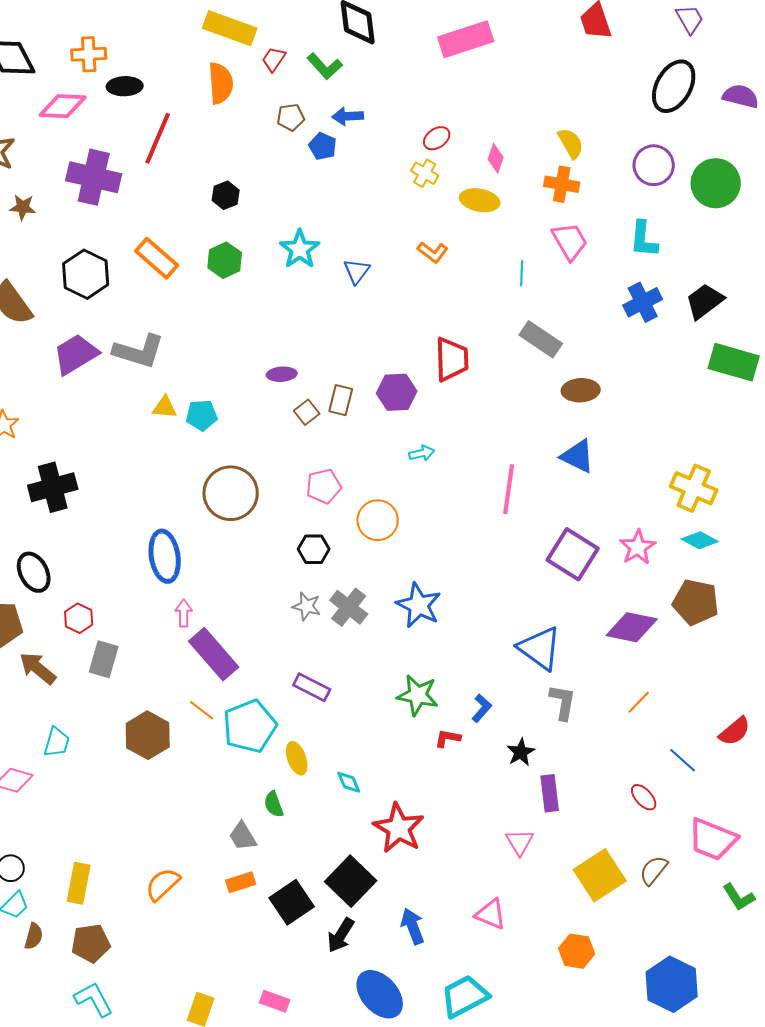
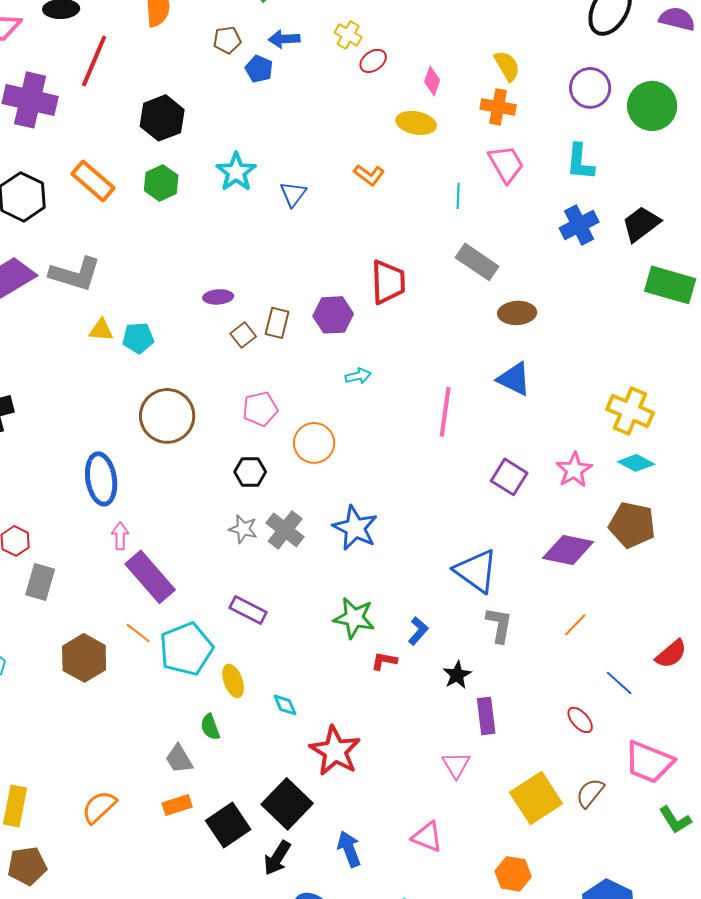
yellow cross: (425, 173) -> (348, 35), moved
black hexagon: (226, 195) -> (162, 118), size x1.6
purple square: (573, 554) -> (509, 477), size x0.7

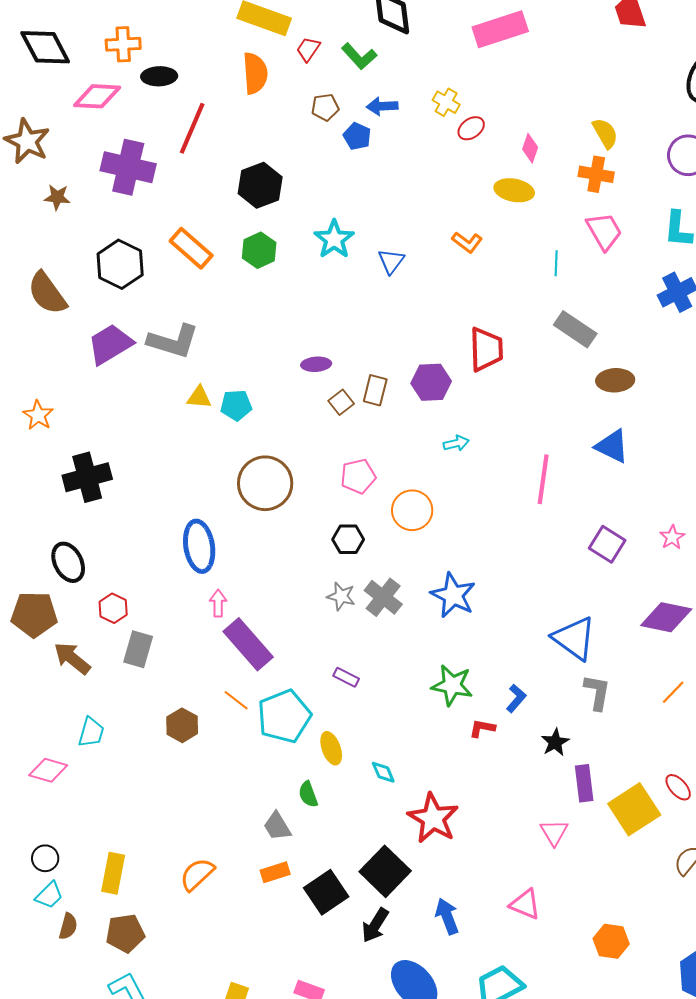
pink star: (574, 470) -> (672, 537), size x0.7
purple rectangle: (248, 610) -> (346, 677), size x0.7
brown hexagon: (84, 658) -> (182, 725), size x0.7
yellow square: (536, 798) -> (634, 809), moved

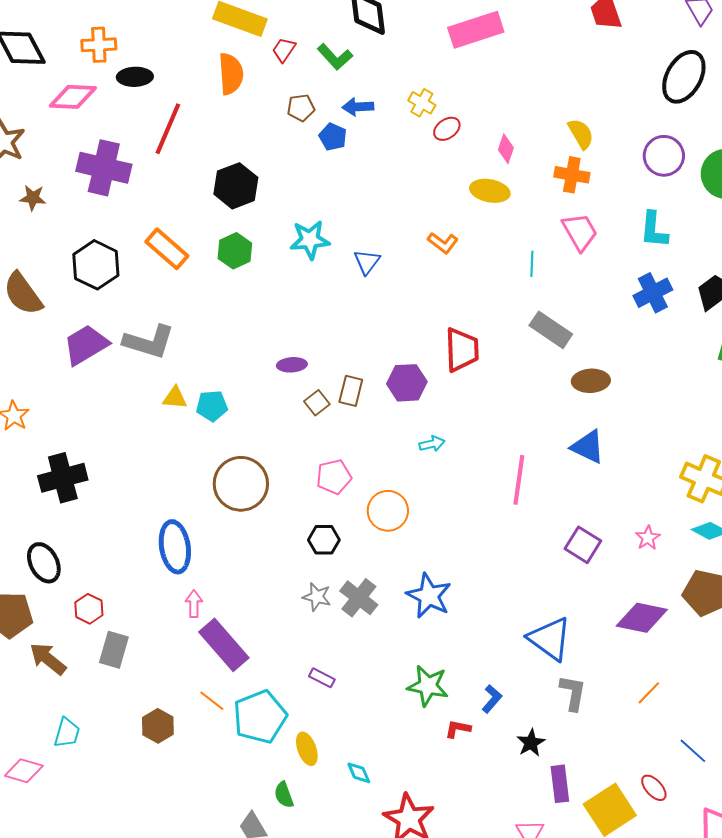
cyan star: (334, 239) -> (310, 240), turned 30

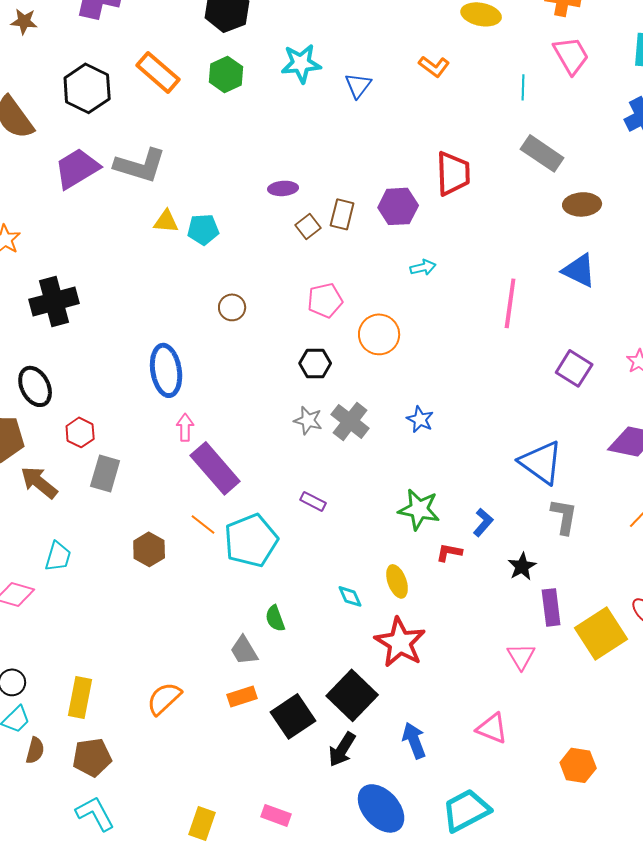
brown circle: (241, 484) -> (232, 307), size x0.5
blue star: (429, 596) -> (420, 419), size x0.6
yellow ellipse: (307, 749) -> (397, 581), moved

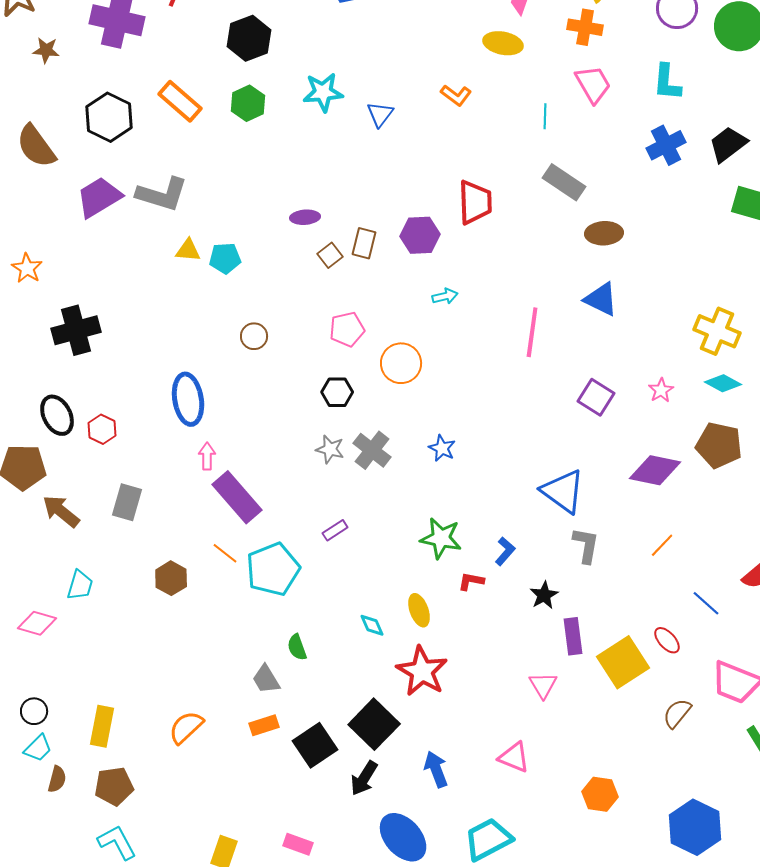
red hexagon: (80, 432) -> (102, 429), moved
purple rectangle: (313, 501) -> (335, 530), turned -60

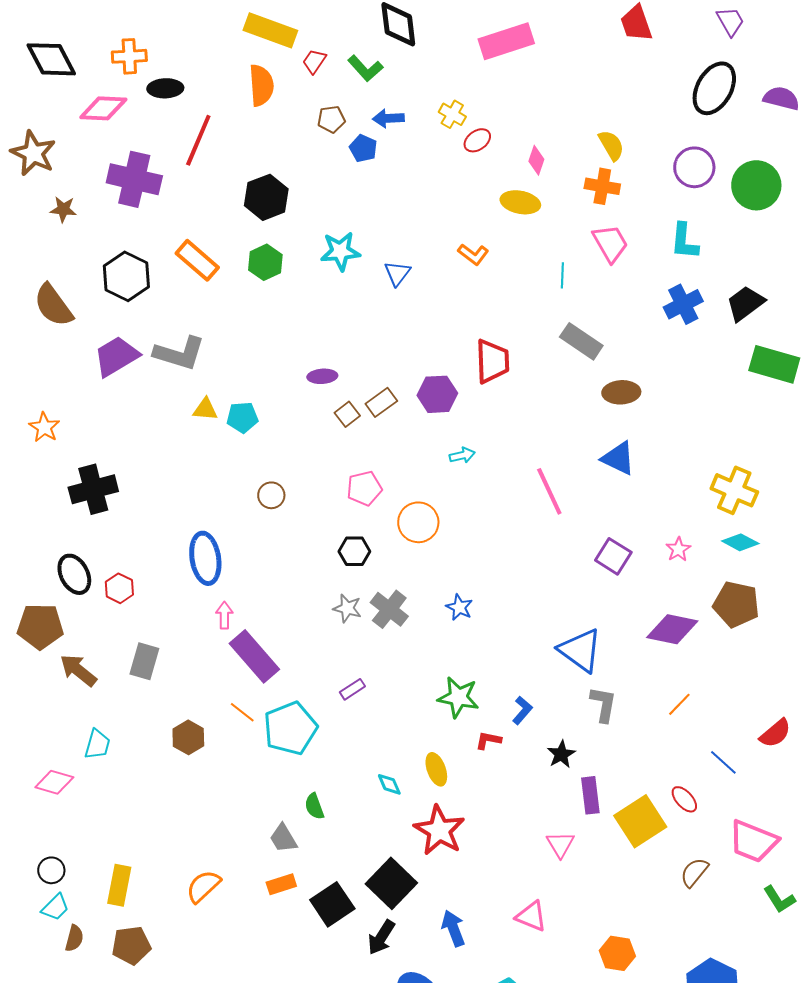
brown rectangle: (364, 243) -> (381, 402), turned 40
pink line: (532, 332) -> (549, 491), turned -33

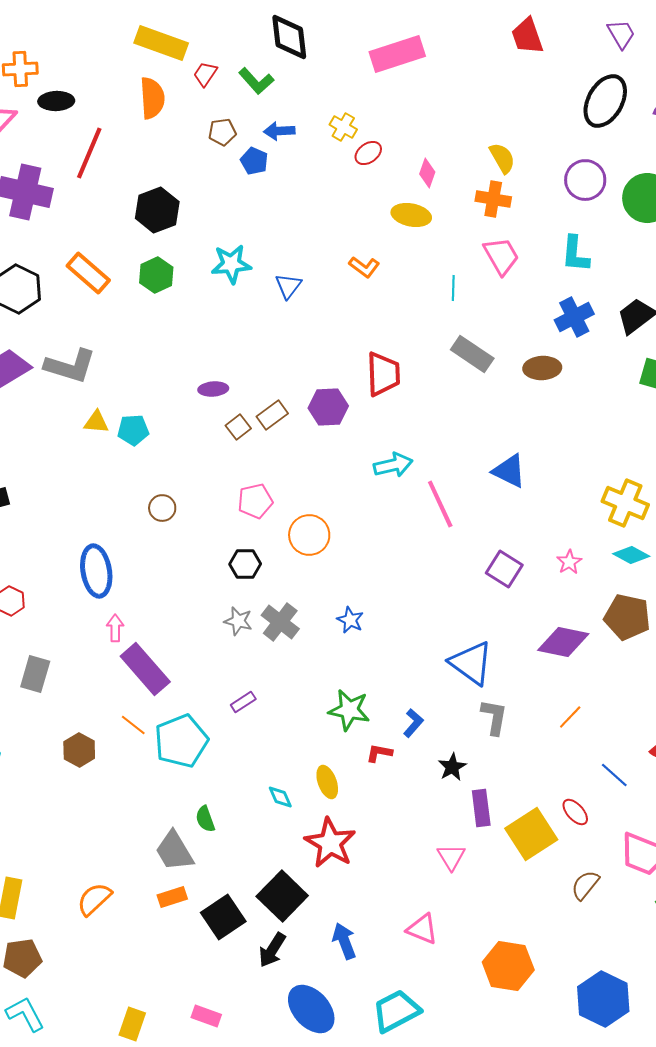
brown ellipse: (621, 392) -> (542, 368), moved
cyan arrow: (462, 455) -> (393, 465), moved, size x1.5
gray trapezoid: (283, 838) -> (174, 851), size x1.4
orange hexagon: (617, 953) -> (508, 966), size x1.4

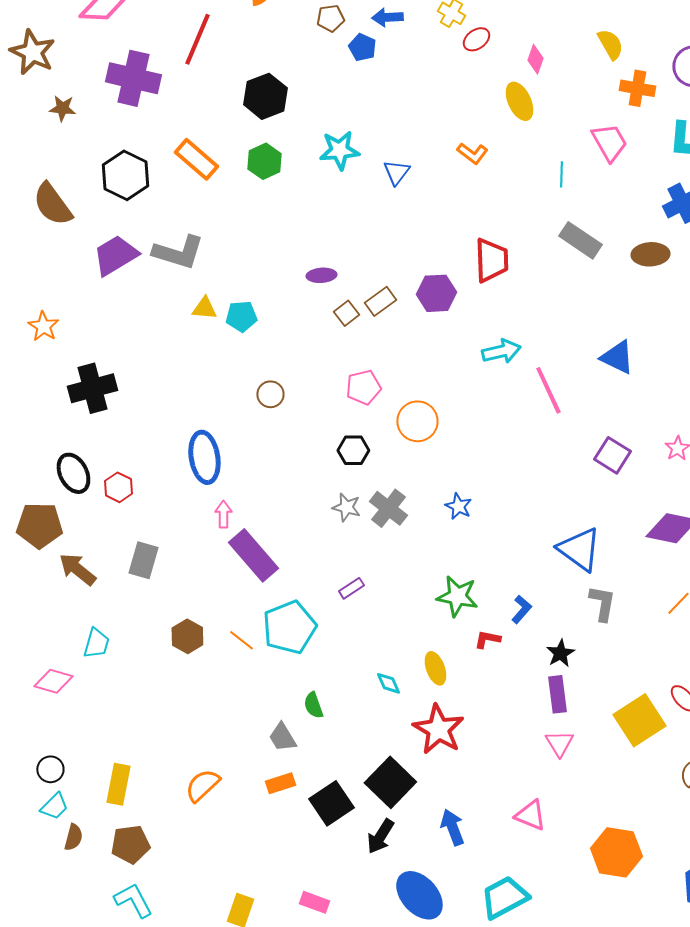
orange cross: (493, 199) -> (637, 88), moved
yellow ellipse: (411, 215) -> (519, 101), turned 54
orange line: (133, 725) -> (241, 640), moved
purple rectangle: (481, 808) -> (557, 694), moved
gray trapezoid: (174, 851) -> (282, 737), size x0.7

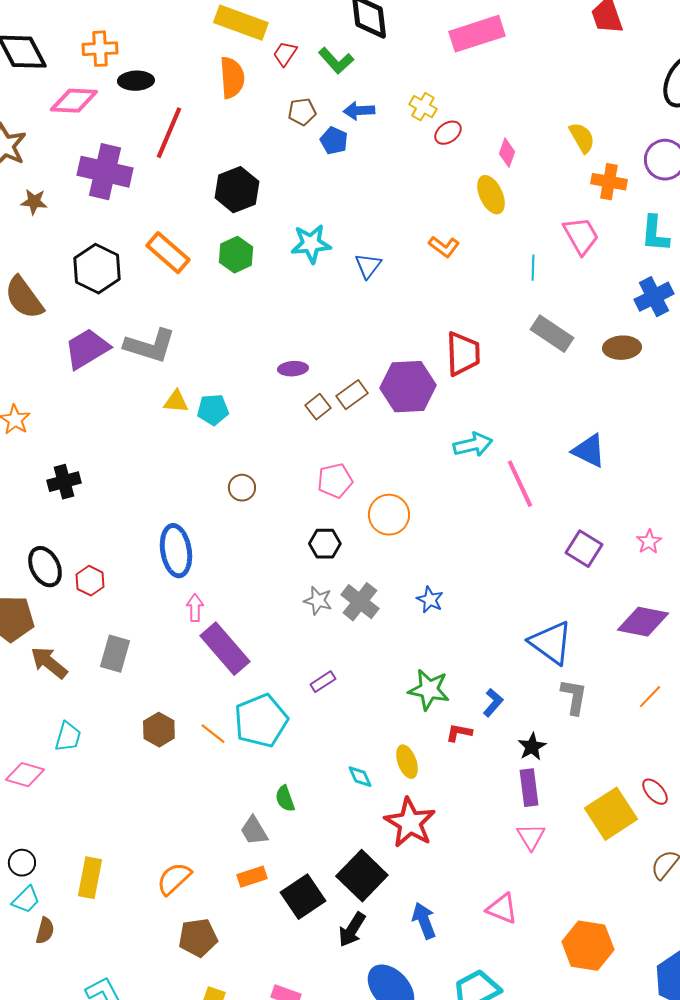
purple hexagon: (436, 293) -> (408, 387), size x1.4
black cross: (92, 388) -> (64, 482), size x0.7
brown pentagon: (130, 844) -> (198, 938), moved

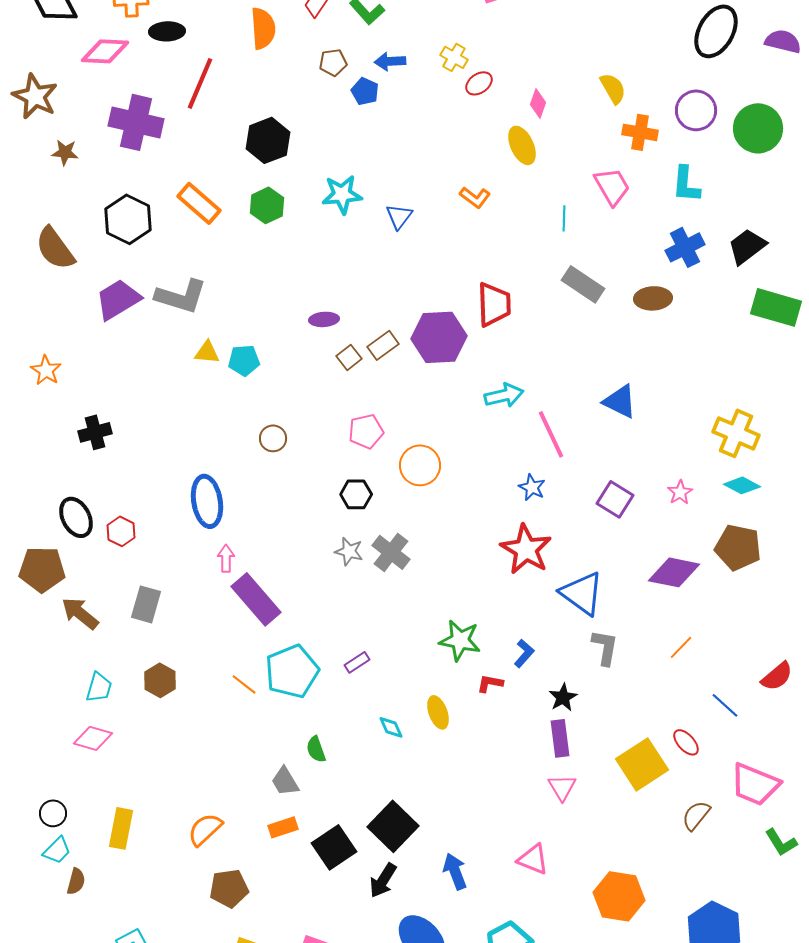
blue star: (430, 600) -> (532, 487), moved
purple rectangle: (323, 682) -> (357, 662), moved
brown hexagon: (159, 730) -> (160, 680), moved
pink diamond: (25, 775) -> (93, 738), moved
red star: (410, 823) -> (526, 549), moved

